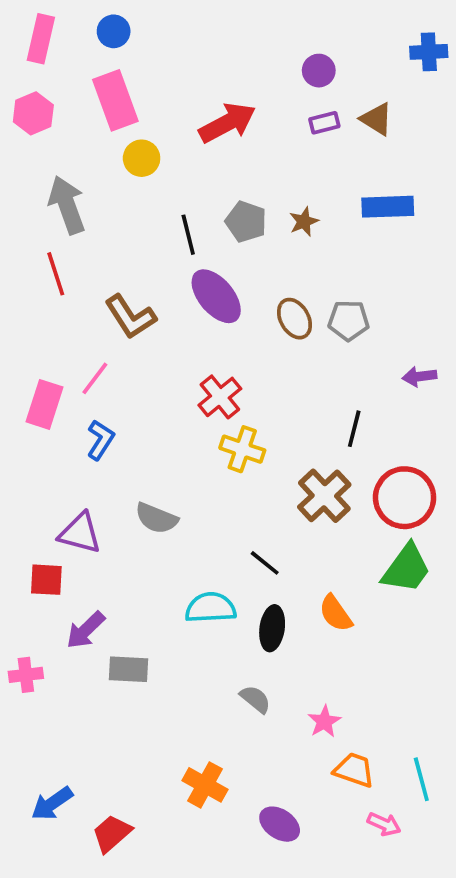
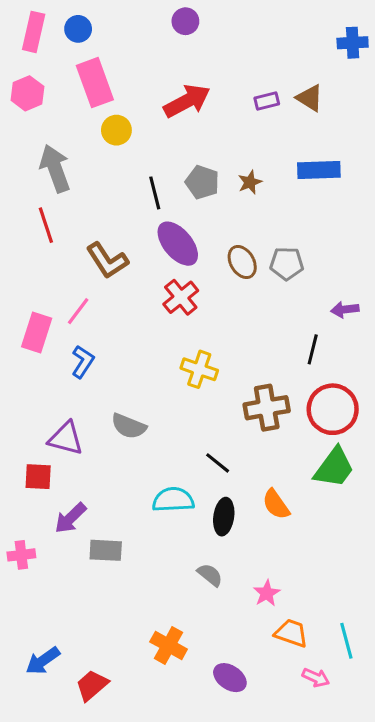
blue circle: (114, 31) -> (78, 29), moved
purple circle: (319, 71) -> (185, 21), moved
red cross: (220, 397) -> (181, 297), moved
black line: (354, 429) -> (313, 349), moved
brown cross: (324, 496) -> (267, 408), turned 33

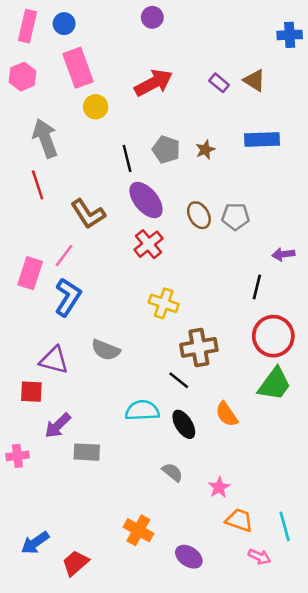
purple rectangle: (267, 101) -> (219, 83), turned 54
blue L-shape: (83, 362) -> (68, 297), size x1.4
brown cross: (267, 408) -> (199, 347), moved
black ellipse: (224, 517) -> (184, 424), turned -40

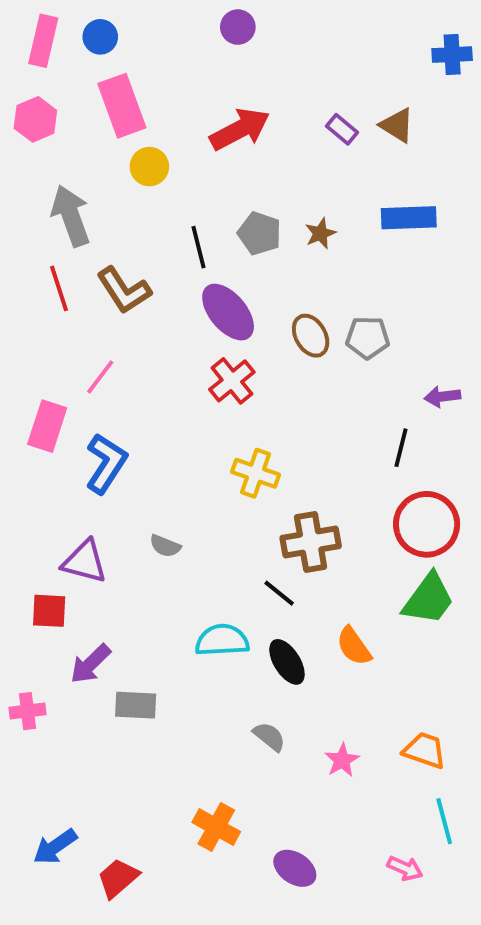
brown L-shape: (88, 214) -> (124, 290), moved
pink line: (64, 255) -> (100, 377), moved
gray semicircle: (106, 350) -> (165, 546), size x0.7
orange trapezoid: (239, 520) -> (425, 750), moved

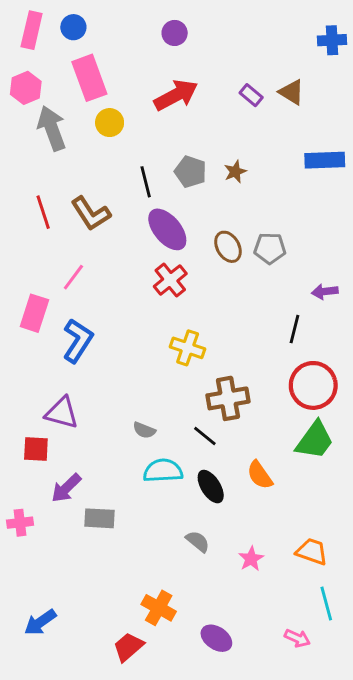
purple circle: (238, 27) -> (175, 33), moved
gray arrow: (71, 216) -> (52, 128), moved
blue rectangle: (409, 218) -> (325, 160), moved
gray semicircle: (165, 546) -> (144, 430), moved
red trapezoid: (118, 878) -> (128, 647), moved

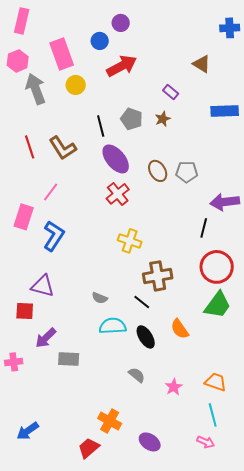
blue circle: (73, 27) -> (100, 41), moved
purple rectangle: (251, 95) -> (171, 92), moved
purple arrow: (325, 292) -> (225, 202), size x1.6
cyan line: (326, 604) -> (213, 415), moved

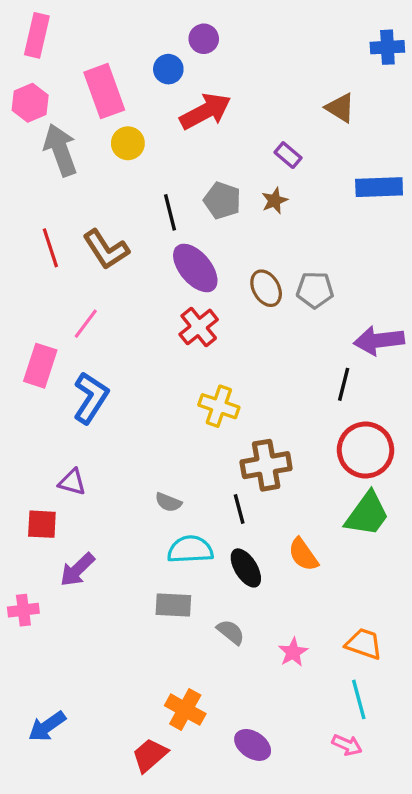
purple triangle: (43, 286) -> (72, 482), size x0.7
black line: (142, 302) -> (239, 509), turned 36
gray rectangle: (69, 359) -> (173, 605), moved

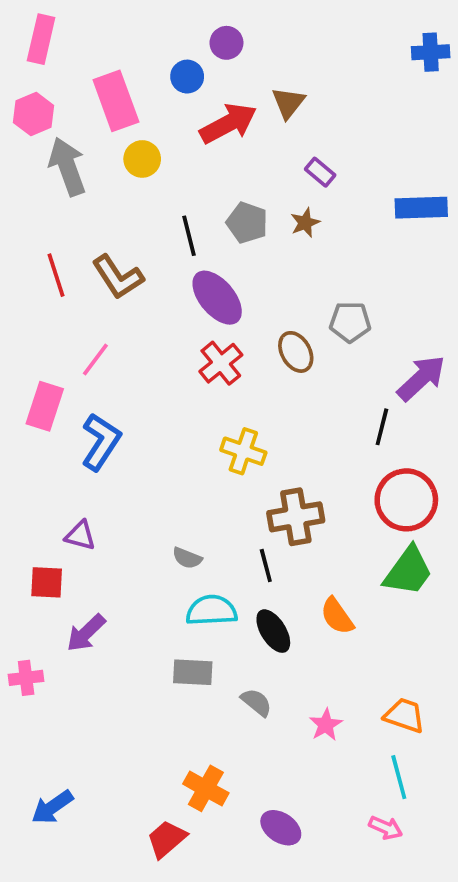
brown triangle: (340, 108) -> (288, 103), moved, turned 36
brown ellipse: (266, 288) -> (296, 352), moved
purple arrow: (379, 340) -> (421, 378), turned 144

